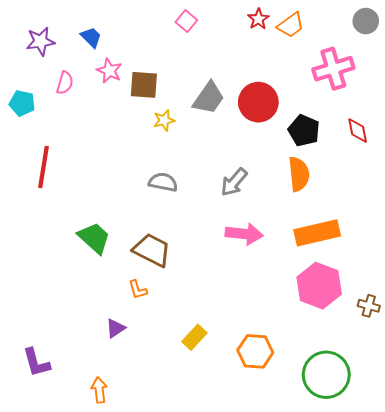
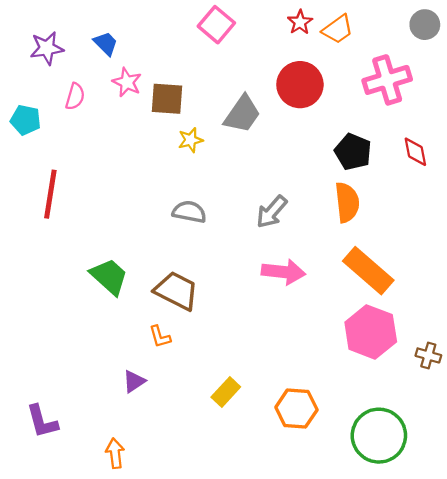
pink square: (186, 21) -> (216, 25), size x1.4
red circle: (258, 102) -> (300, 85), moved
orange rectangle: (317, 233) -> (368, 271), turned 54

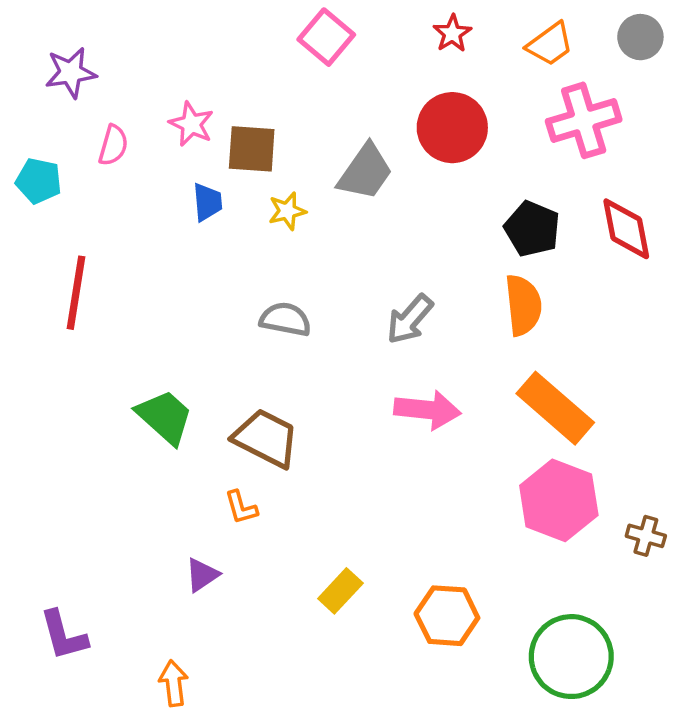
orange trapezoid: (338, 29) -> (550, 44), moved
blue trapezoid: (106, 43) -> (207, 202), moved, turned 40
red diamond: (415, 152) -> (626, 229), size x1.4

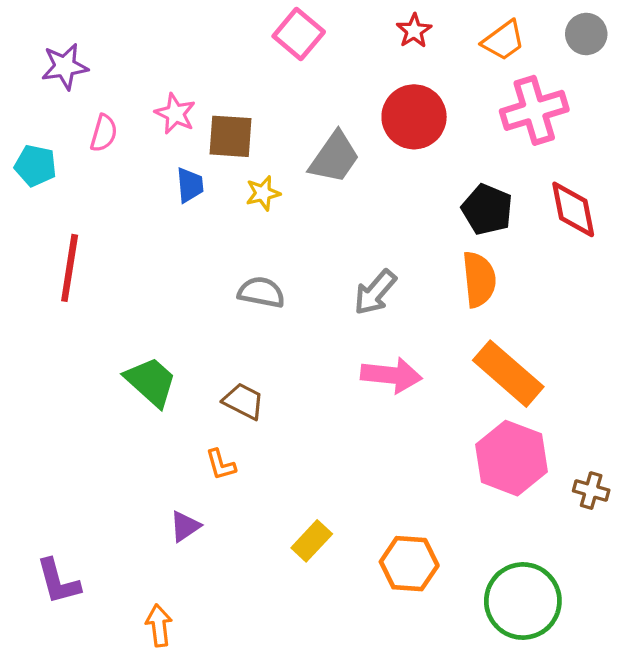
brown trapezoid: (266, 438) -> (243, 401), size x0.7

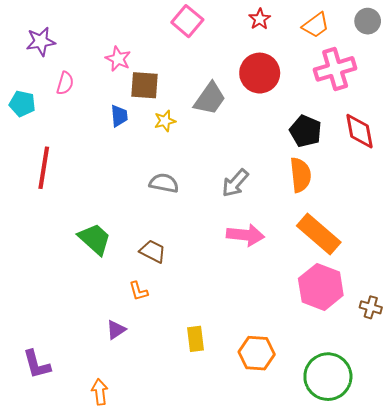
pink star: (175, 114) -> (118, 59), moved
yellow rectangle: (312, 541) -> (195, 339), turned -50

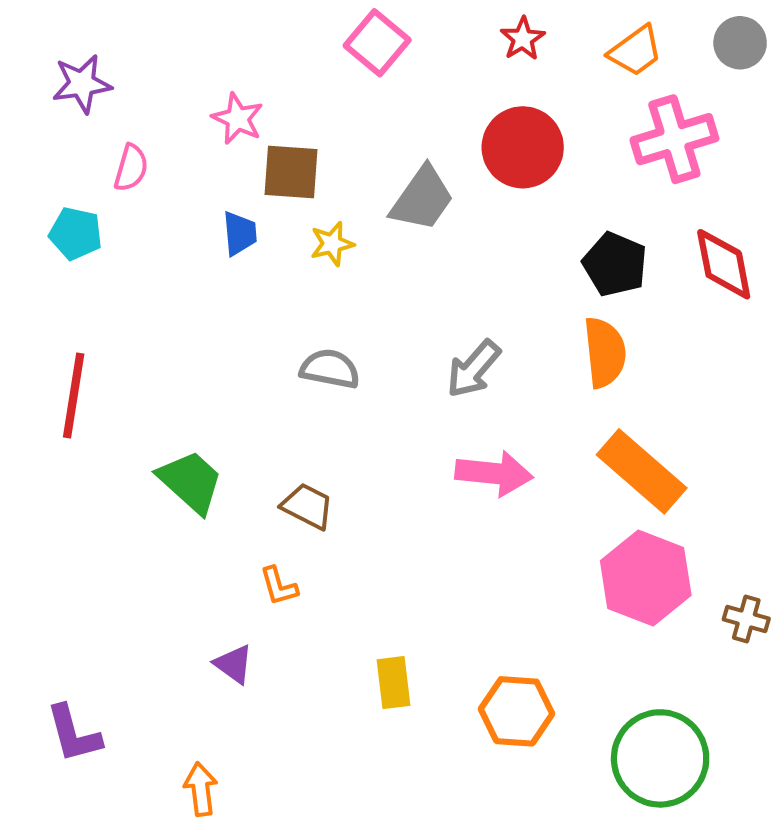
cyan pentagon: (22, 104) -> (76, 233), moved
red line: (44, 168) -> (74, 395), moved
purple triangle: (116, 330) -> (234, 664), turned -50

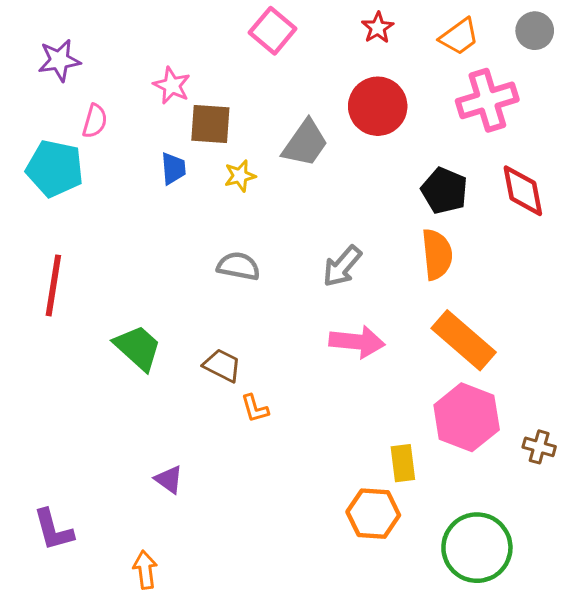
cyan pentagon: (76, 233) -> (55, 168), size x1.5
orange L-shape: (279, 586) -> (255, 408), moved
yellow rectangle: (393, 683) -> (403, 463), moved

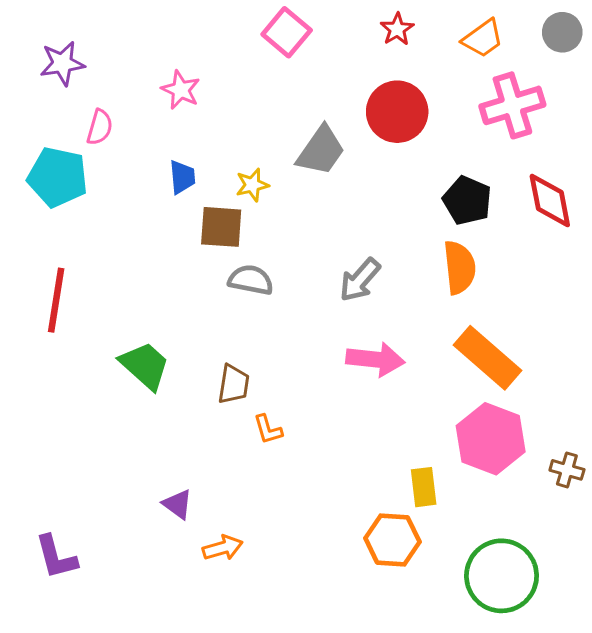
brown square: (210, 124) -> (221, 227), moved
brown trapezoid: (222, 365) -> (234, 384), turned 72
orange arrow: (145, 570) -> (223, 548), moved, turned 81

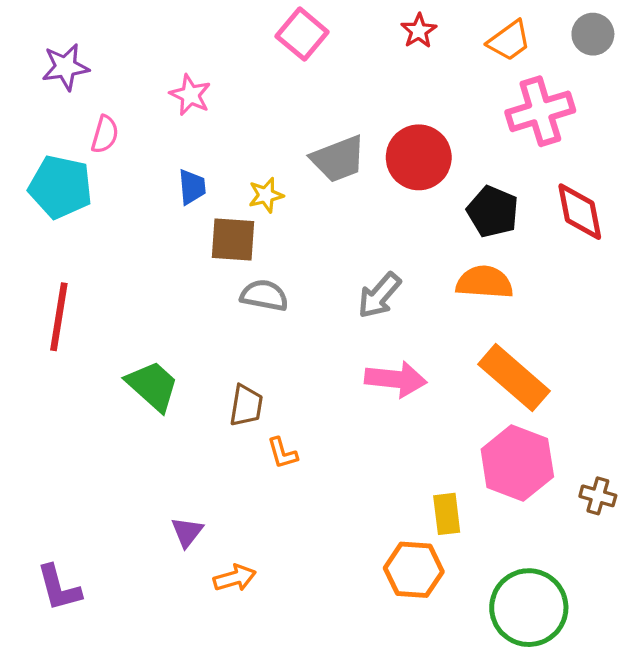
red circle: (397, 112) -> (419, 157), moved
gray trapezoid: (321, 151) -> (338, 159), turned 34
orange semicircle: (459, 267) -> (484, 282), turned -80
purple triangle: (178, 504) -> (187, 532), turned 32

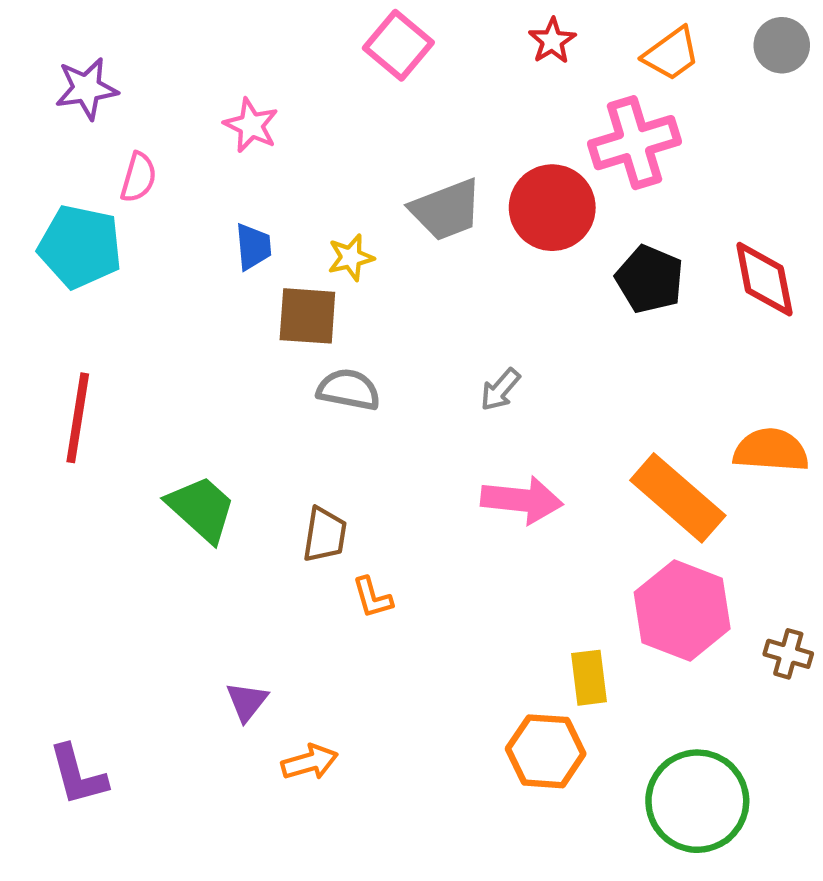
pink cross: (540, 111) -> (634, 143), moved
orange semicircle: (484, 282) -> (771, 450), moved
gray arrow: (379, 295) -> (500, 390), size x0.7

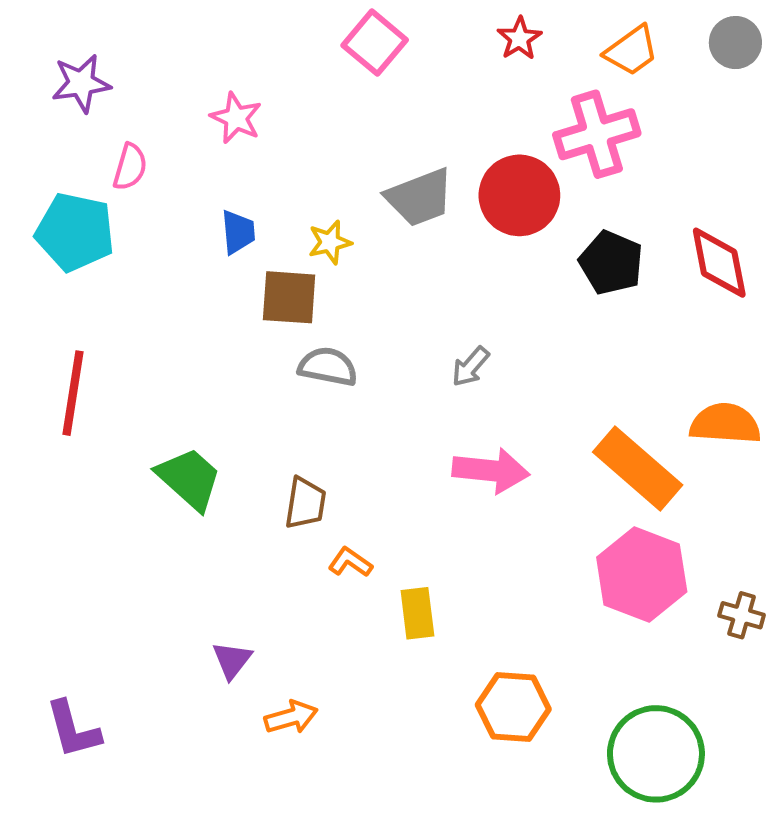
orange L-shape: (372, 598) -> (350, 562), turned 141
yellow rectangle: (589, 678) -> (417, 613), moved

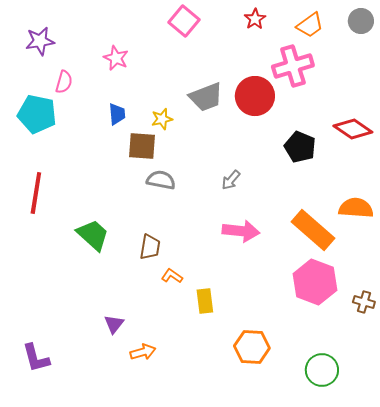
black pentagon: (611, 263) -> (300, 147), moved
red diamond: (719, 263) -> (353, 129), turned -45
green circle: (656, 754) -> (322, 370), size x0.7

